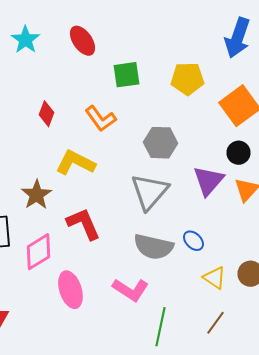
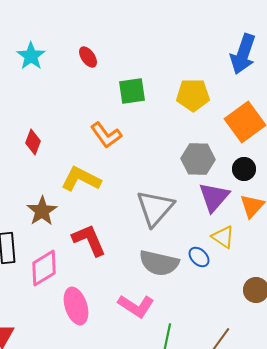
red ellipse: (82, 41) -> (88, 57), size x0.7
red diamond: (46, 114) -> (33, 142), moved
gray hexagon: (160, 143) -> (198, 159), moved
yellow triangle: (214, 278) -> (223, 237), moved

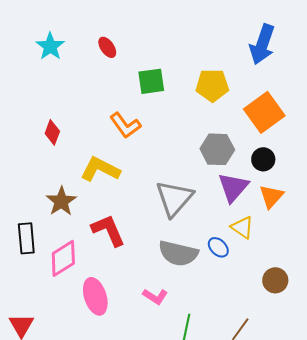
pink L-shape: (136, 306) -> (155, 296), size x0.7

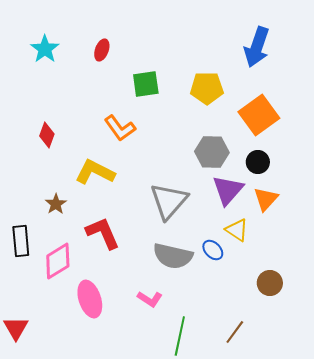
red ellipse: (107, 47) -> (102, 50), turned 55
brown star: (61, 201) -> (56, 204), size x0.7

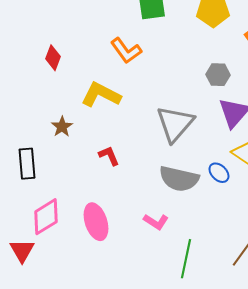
gray hexagon: (212, 152) -> (218, 75), size x0.7
red L-shape: (103, 233) -> (109, 156), size x0.6
pink diamond: (58, 261) -> (46, 217), moved

